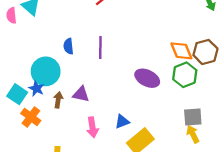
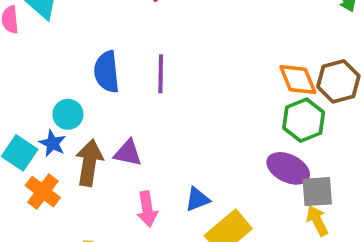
blue semicircle: (68, 46) -> (107, 72), size x1.5
cyan circle: (46, 71) -> (68, 114), size x0.6
purple ellipse: (147, 78) -> (288, 168), moved
brown arrow: (58, 100) -> (89, 163), size x1.6

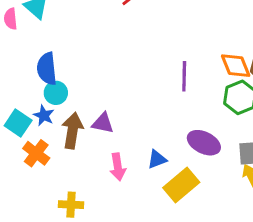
blue semicircle: (107, 72) -> (47, 69), moved
purple line: (161, 74) -> (184, 76), moved
purple ellipse: (288, 168) -> (204, 143), moved

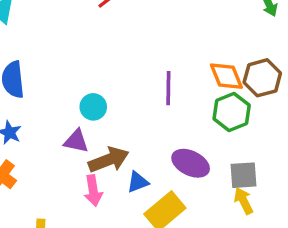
cyan circle: (56, 93) -> (93, 107), moved
brown arrow: (72, 131) -> (109, 160), moved, turned 60

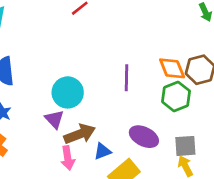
cyan circle: (93, 107) -> (68, 92), size x1.5
purple triangle: (76, 141) -> (54, 119), turned 35

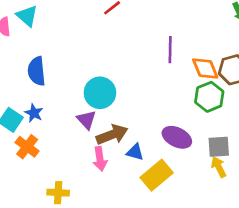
purple line: (127, 78) -> (170, 50), moved
blue triangle: (102, 151) -> (135, 152), turned 36

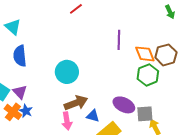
cyan triangle: (27, 16) -> (13, 27), moved
blue star: (34, 113) -> (26, 111), moved
purple triangle: (86, 120) -> (20, 92), moved
gray square: (219, 147) -> (145, 114), moved

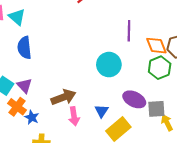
cyan circle: (67, 72) -> (109, 65), moved
brown arrow: (76, 103) -> (63, 97), moved
blue star: (26, 111) -> (32, 117), moved
blue triangle: (93, 116) -> (101, 111), turned 48

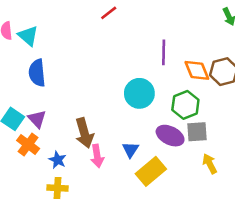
green hexagon: (160, 68) -> (185, 105), moved
brown arrow: (63, 97) -> (84, 133), turned 95
gray square: (156, 109) -> (197, 132), moved
blue star: (32, 117) -> (58, 160), moved

